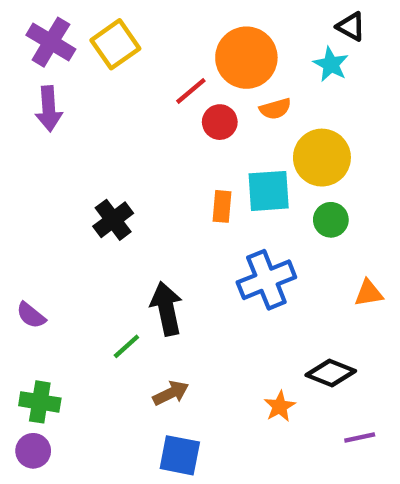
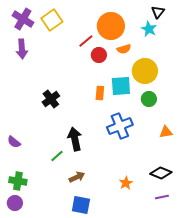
black triangle: (351, 27) -> (158, 12), turned 40
black diamond: (331, 373) -> (161, 173), moved

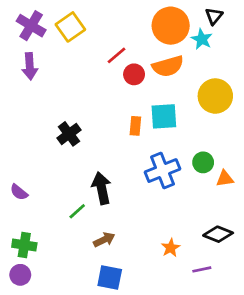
orange circle: (111, 26) -> (171, 26), moved
orange semicircle: (124, 49) -> (168, 66), size x1.6
yellow circle: (145, 71) -> (215, 96), moved
green circle: (149, 99) -> (203, 162), moved
purple line: (162, 197) -> (202, 269), moved

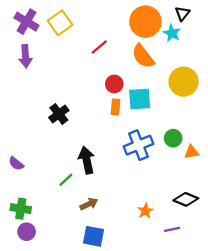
orange semicircle: (168, 66) -> (143, 56), turned 68
red circle: (134, 74) -> (114, 84), moved
purple circle: (20, 275) -> (27, 232), moved

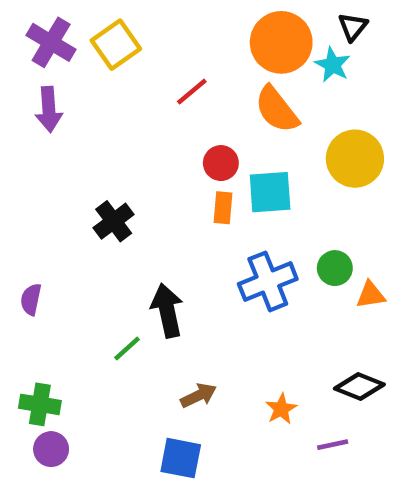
purple semicircle: (16, 164) -> (31, 299), moved, turned 63
brown arrow: (89, 204) -> (199, 395), moved

